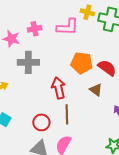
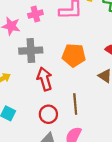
orange pentagon: (82, 63) -> (74, 55), moved
red arrow: (59, 88) -> (45, 79), moved

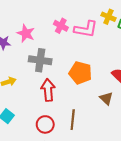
pink cross: (35, 14) -> (61, 26), moved, turned 32

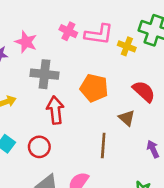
yellow cross: (108, 17) -> (127, 46), moved
brown line: (73, 120) -> (103, 146), moved
red circle: (45, 124) -> (39, 147), moved

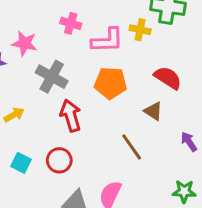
pink L-shape: (99, 34) -> (107, 40), moved
gray cross: (45, 74) -> (52, 77), turned 32
brown line: (103, 146) -> (132, 147), turned -30

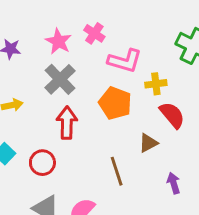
yellow cross: (140, 30) -> (156, 84), moved, turned -36
pink star: (25, 43) -> (58, 41), moved
brown triangle: (153, 111) -> (148, 143), turned 42

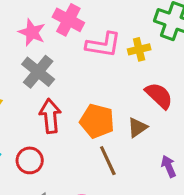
pink cross: (94, 33) -> (68, 20), size x1.4
yellow cross: (156, 84) -> (139, 49), moved
orange pentagon: (115, 103) -> (97, 121), moved

